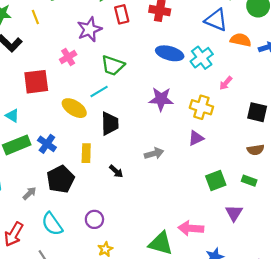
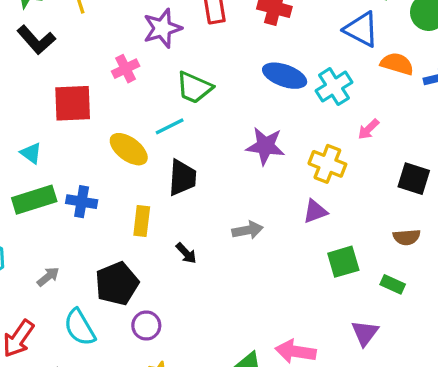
blue cross: (47, 144) -> (82, 202), turned -30
black pentagon: (61, 179) -> (117, 284), moved
green square: (216, 180) -> (343, 262), moved

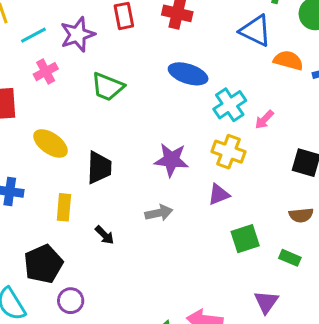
cyan cross: (334, 87) -> (230, 105), moved
cyan line: (170, 126) -> (33, 35), moved
purple star: (265, 146) -> (171, 160), moved

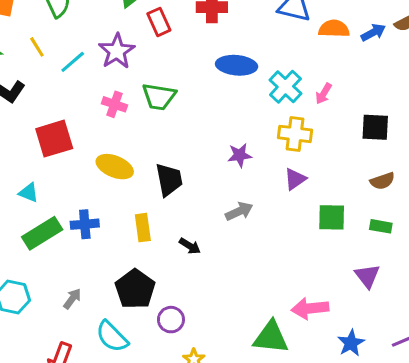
pink cross: (46, 72) -> (114, 104), moved, turned -30
purple star: (171, 160) -> (240, 155), size x0.7
green square: (245, 239) -> (332, 217), turned 32

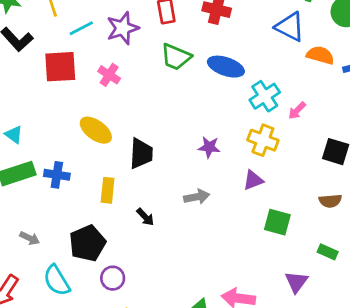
green trapezoid: (159, 97) -> (176, 57), moved
red square: (54, 139) -> (60, 67), moved
green rectangle: (381, 226) -> (328, 252), moved
gray arrow: (72, 299) -> (30, 238), turned 66

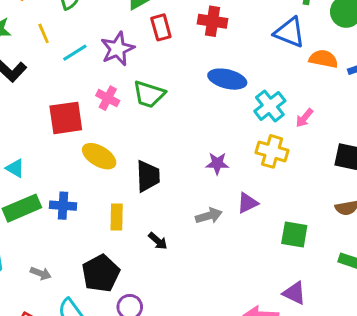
green trapezoid: (176, 57) -> (149, 94), moved
red square: (60, 67) -> (66, 118), moved
purple triangle: (253, 180) -> (248, 203), moved
purple triangle: (296, 282) -> (294, 293), moved, turned -35

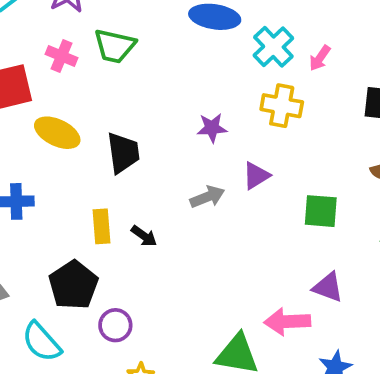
yellow rectangle: (117, 217) -> (101, 226), moved

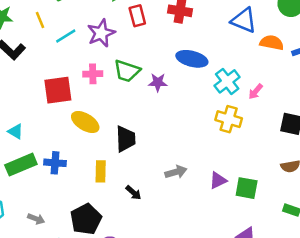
pink cross: (62, 56) -> (93, 74), turned -30
purple star: (212, 128) -> (158, 82), moved
purple triangle: (256, 176) -> (218, 180), moved
yellow rectangle: (101, 226) -> (101, 171), moved

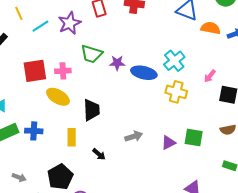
blue ellipse: (192, 59) -> (144, 73), moved
pink cross: (93, 74) -> (63, 71), moved
pink arrow: (256, 92) -> (210, 76), moved
green square: (247, 188) -> (194, 138), moved

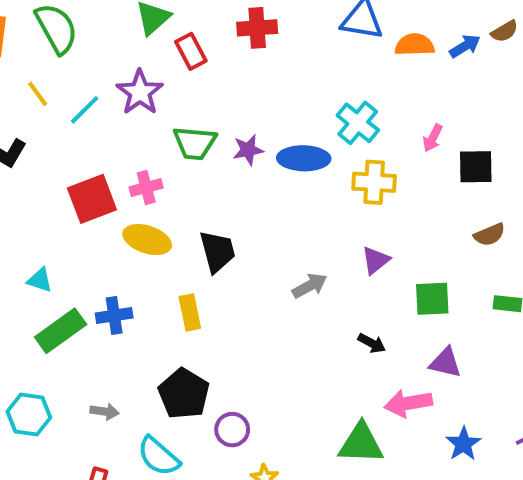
green square: (194, 138) -> (432, 299), moved
purple triangle: (168, 143) -> (376, 260), moved
black arrow: (99, 154) -> (372, 343), moved

